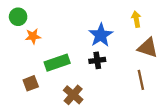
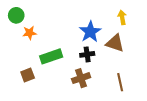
brown triangle: (148, 48) -> (115, 43), moved
brown line: (141, 80) -> (120, 82), moved
brown cross: (73, 95) -> (81, 78), moved, turned 30

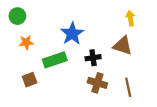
blue star: (90, 32) -> (72, 34), moved
orange star: (30, 33) -> (26, 42), moved
brown cross: (81, 78) -> (97, 83), moved, turned 36

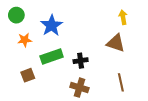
blue star: (72, 34) -> (52, 25), moved
black cross: (93, 58) -> (81, 61), moved
brown cross: (97, 83) -> (79, 88), moved

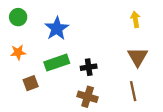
orange star: (25, 40) -> (18, 52), moved
brown triangle: (116, 43) -> (138, 57), moved, turned 42

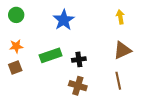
blue star: (57, 28) -> (64, 20), moved
brown triangle: (138, 57) -> (122, 50), turned 36
brown square: (31, 83) -> (15, 68), moved

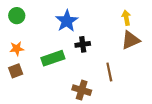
brown triangle: (122, 50) -> (131, 40), moved
black cross: (79, 59) -> (83, 44), moved
brown line: (118, 81) -> (109, 72), moved

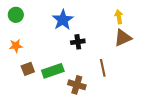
green rectangle: (53, 58) -> (53, 71), moved
brown square: (16, 71) -> (28, 69), moved

